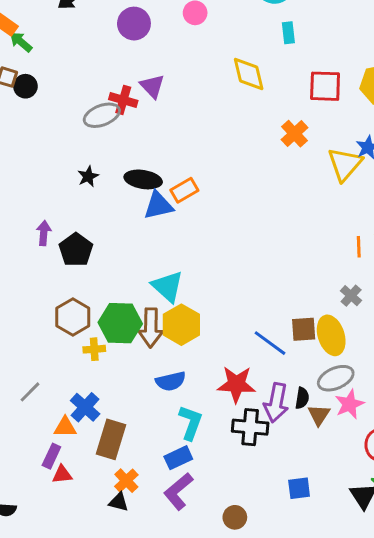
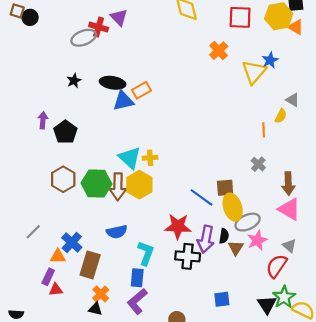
yellow ellipse: (331, 335) -> (233, 207), moved
yellow cross: (94, 349) -> (150, 158), moved
blue semicircle: (171, 381) -> (117, 232), moved
blue rectangle: (178, 458) -> (137, 278), turned -60

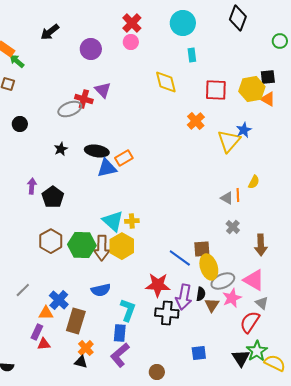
black circle: (30, 17) -> (20, 124), moved
gray triangle: (293, 100) -> (227, 198), moved
pink triangle: (289, 209) -> (254, 280), moved

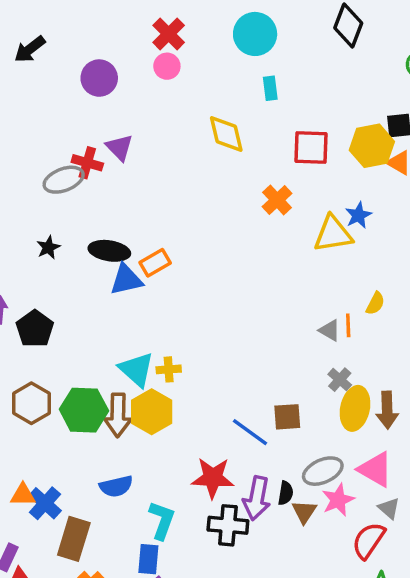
yellow triangle: (229, 141) -> (333, 234), turned 40
yellow ellipse: (209, 267) -> (355, 408), moved, turned 30
orange triangle: (46, 313) -> (23, 495), moved

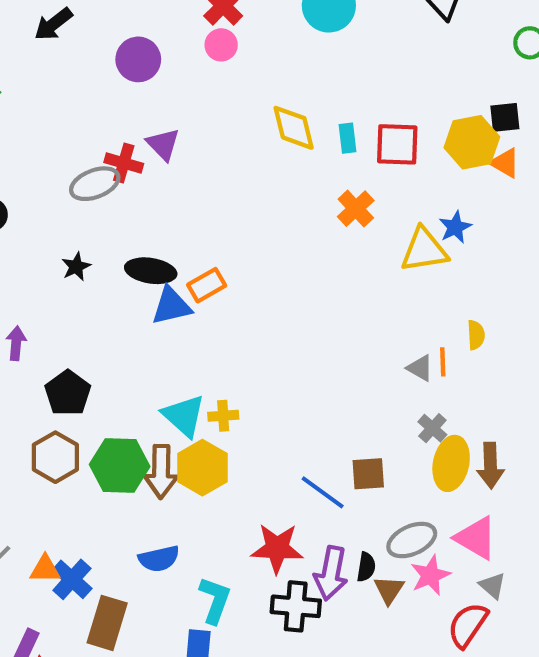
cyan rectangle: (270, 88) -> (347, 138), moved
yellow semicircle: (375, 303) -> (476, 335), turned -30
black pentagon: (35, 329) -> (68, 393), moved

